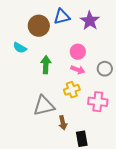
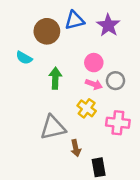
gray circle: (105, 69) -> (115, 81), moved
yellow cross: (72, 90) -> (87, 108), turned -35

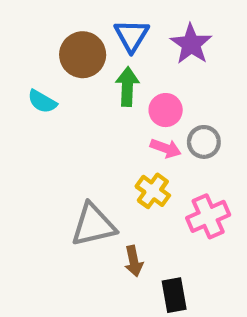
blue triangle: (75, 20) -> (132, 36), turned -45
green arrow: (55, 78) -> (127, 87), moved
pink cross: (118, 123) -> (208, 216), turned -30

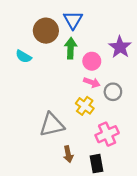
purple star: (191, 44) -> (120, 47), moved
gray circle: (204, 142) -> (113, 92), moved
pink cross: (208, 216) -> (107, 134), moved
brown arrow: (134, 261) -> (68, 154), moved

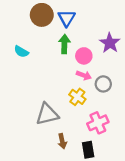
brown circle: (46, 31) -> (42, 15), moved

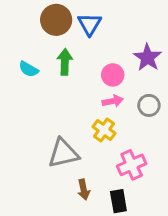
green arrow: (64, 44) -> (65, 62), moved
pink arrow: (84, 75) -> (113, 101), turned -32
gray circle: (103, 84) -> (149, 105), moved

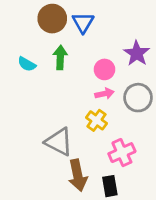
gray circle: (149, 105) -> (138, 98), size x1.4
gray triangle: (63, 153) -> (59, 142), turned 40
brown arrow: (84, 190) -> (78, 175), size x1.6

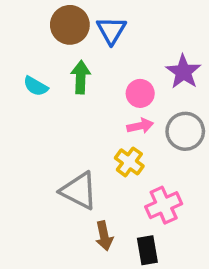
brown arrow: (78, 175) -> (104, 236), size x0.7

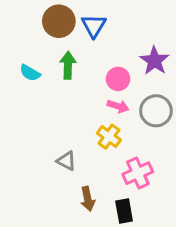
pink arrow: (140, 126) -> (118, 106), turned 30
gray triangle: (79, 191) -> (66, 161), size x0.6

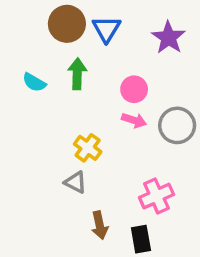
purple star: (154, 61) -> (168, 38), moved
yellow cross: (109, 137) -> (88, 148), moved

